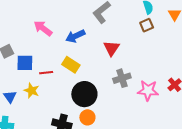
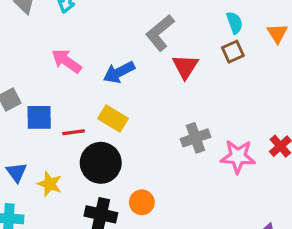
red triangle: (111, 48) -> (185, 66), moved
yellow star: (32, 91) -> (50, 184), moved
black circle: (84, 94) -> (101, 163), moved

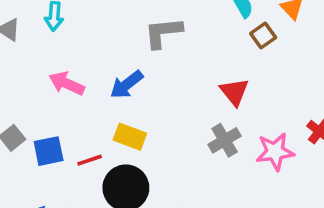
gray L-shape: (160, 33) -> (163, 33), turned 45
brown square: (233, 52) -> (263, 36), moved
red triangle: (185, 66) -> (234, 92), moved

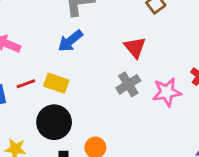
blue arrow: (127, 85) -> (70, 41), moved
red line: (90, 160) -> (26, 84), moved

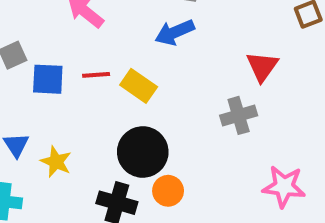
pink star: (167, 92) -> (284, 186), moved
black circle: (54, 122) -> (143, 152), moved

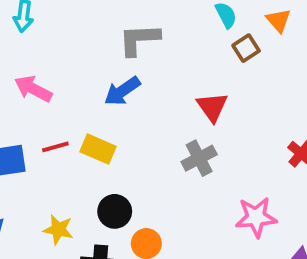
black circle: (143, 152) -> (115, 211), size x0.7
yellow star: (56, 162) -> (58, 230), moved

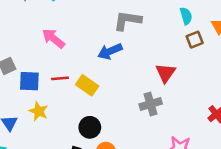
yellow star: (58, 230) -> (39, 111), moved

